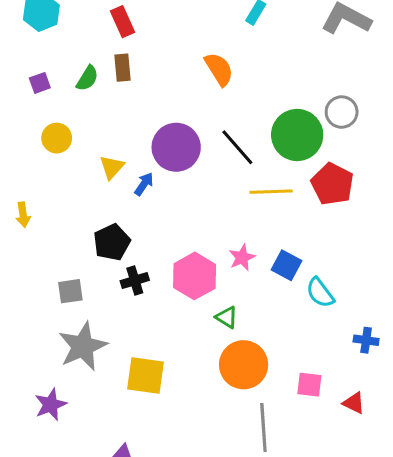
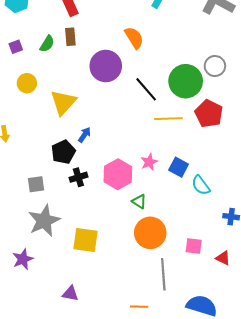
purple circle: (176, 147) -> (106, 66), moved
yellow triangle: (112, 167) -> (63, 102), size x1.6
blue arrow: (144, 184) -> (85, 135), moved

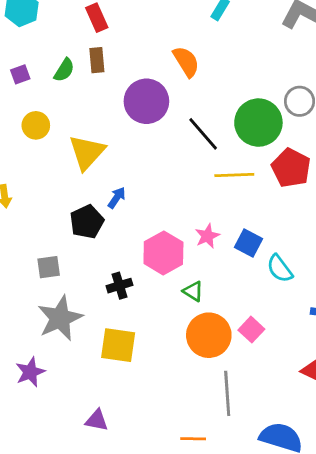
black cross: (78, 177) -> (119, 286), moved
pink square: (194, 246) -> (251, 330), moved, turned 36

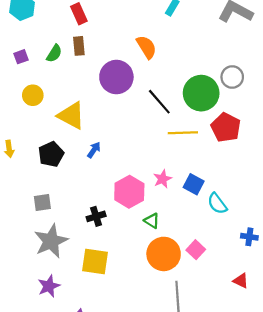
yellow triangle: (87, 152) -> (71, 116), turned -44
black pentagon: (87, 222) -> (51, 154), moved
purple star: (30, 372) -> (49, 286), moved

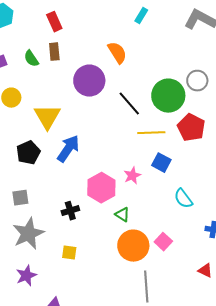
green semicircle: (54, 53) -> (31, 59), turned 114
yellow triangle: (71, 116) -> (47, 117), turned 32
blue arrow: (94, 150) -> (68, 149), size x1.8
blue square: (194, 184) -> (161, 163), moved
yellow square: (95, 261) -> (69, 253), size x0.6

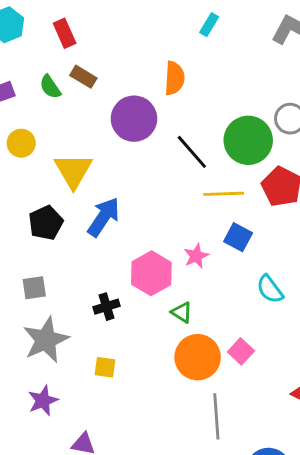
red rectangle: (54, 22) -> (65, 33), moved
brown rectangle: (54, 52) -> (83, 77), turned -54
orange semicircle: (117, 53) -> (174, 78), turned 35

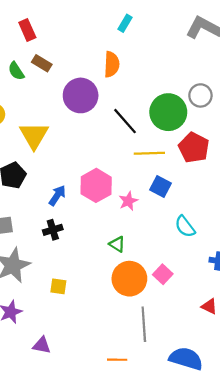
cyan rectangle: (209, 25) -> (125, 23), moved
blue arrow: (104, 217) -> (57, 195), moved, size x0.7
pink hexagon: (151, 273) -> (96, 185), moved
black cross: (107, 307) -> (53, 230), moved

